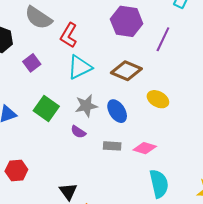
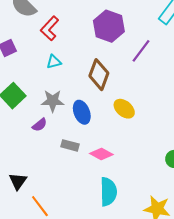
cyan triangle: (80, 67) -> (54, 62), size x0.6
brown diamond: (126, 71) -> (99, 75), turned 76
purple semicircle: (78, 132) -> (40, 125), turned -84

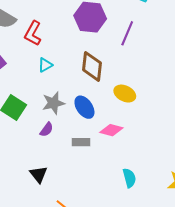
pink diamond: (101, 154) -> (111, 130), moved
black triangle: (18, 181) -> (39, 174), moved
cyan semicircle: (108, 192) -> (129, 178), size x0.7

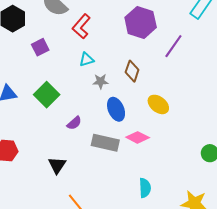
brown diamond: (92, 66) -> (132, 71), size x0.7
gray star: (53, 103) -> (100, 81), moved, size x0.7
gray rectangle: (81, 142) -> (105, 143), size x1.5

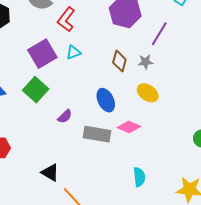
purple square: (40, 47) -> (42, 54), moved, size x1.6
gray star: (100, 81) -> (145, 62), moved
black triangle: (57, 165) -> (50, 173), moved, turned -30

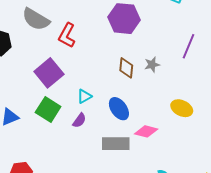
purple line: (159, 34) -> (188, 46), moved
cyan triangle: (73, 52) -> (84, 96), moved
yellow ellipse: (148, 93) -> (182, 108), moved
purple semicircle: (65, 116) -> (79, 120), moved

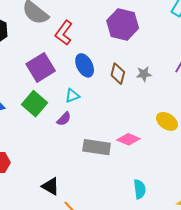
blue ellipse: (119, 109) -> (85, 65), moved

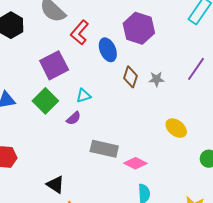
blue ellipse: (85, 65) -> (108, 50), moved
pink diamond: (128, 139) -> (135, 163), moved

